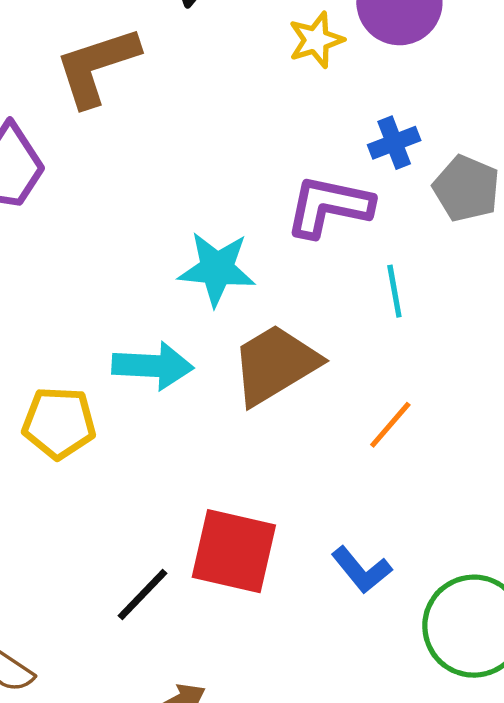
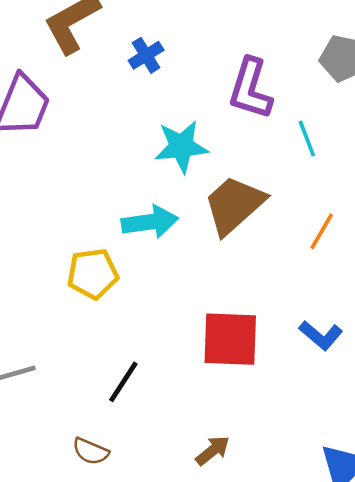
blue cross: (394, 143) -> (146, 55), moved
purple L-shape: (329, 206) -> (250, 89), turned -74
black line: (142, 594) -> (123, 382), moved

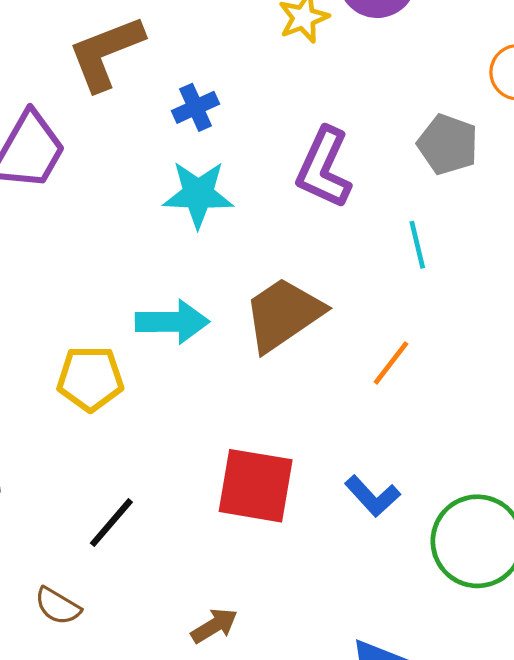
cyan line: (307, 139) -> (417, 245), moved
cyan star: (181, 147) -> (198, 194), moved

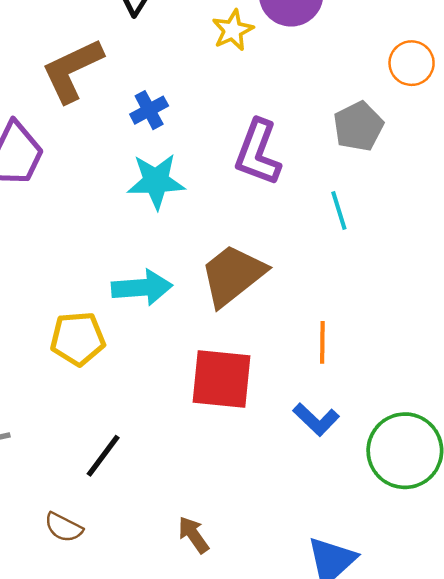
gray pentagon: (448, 144) -> (358, 126), turned 30
orange line: (391, 363) -> (322, 342), moved, turned -33
red square: (256, 486) -> (221, 379), moved
brown arrow: (214, 626) -> (193, 535), turned -90

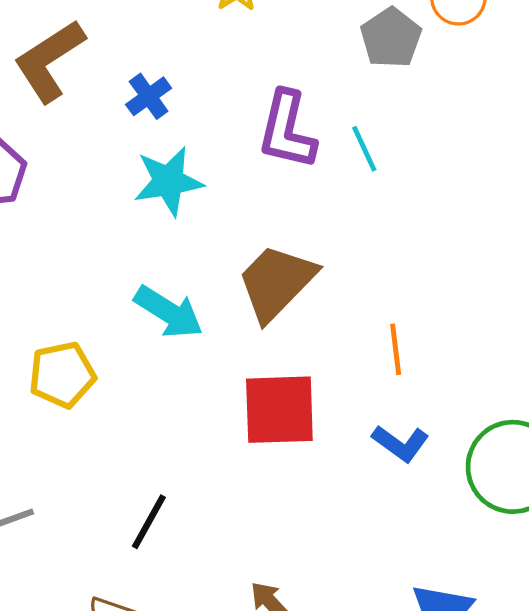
gray pentagon: (358, 126) -> (391, 38), moved
cyan line: (339, 210) -> (364, 149), moved
cyan arrow: (142, 288) -> (169, 312), turned 44
yellow pentagon: (78, 339) -> (62, 375), moved

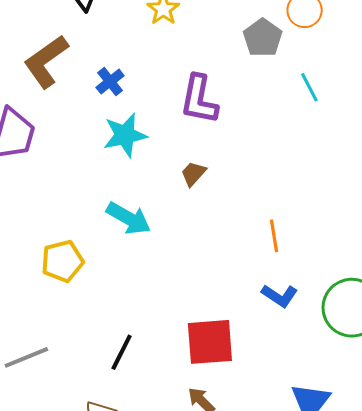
cyan line: (364, 149) -> (309, 87), moved
brown trapezoid: (276, 282) -> (193, 174), moved, size x0.5
red square: (279, 410) -> (210, 342), moved

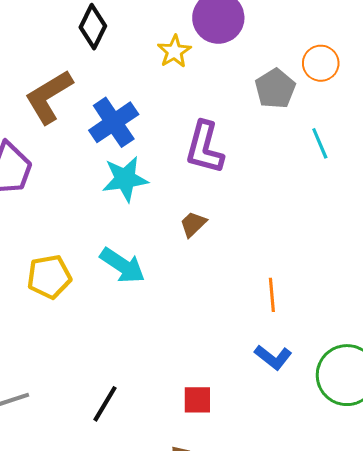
blue cross: (110, 82) -> (114, 122), size x1.6
yellow pentagon: (62, 261) -> (49, 277), moved
red square: (210, 342) -> (197, 400), size x0.6

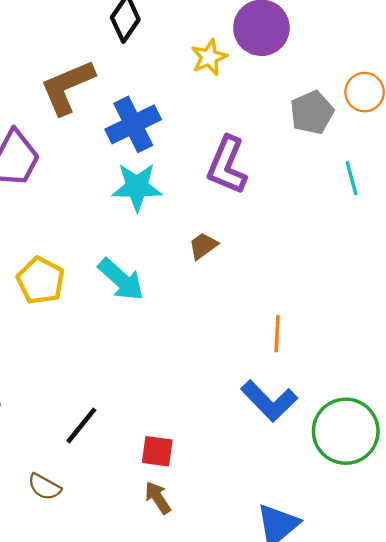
yellow pentagon: (49, 277) -> (41, 281), turned 30
blue L-shape: (273, 357) -> (269, 401), size x1.4
red square: (197, 400) -> (157, 451), moved

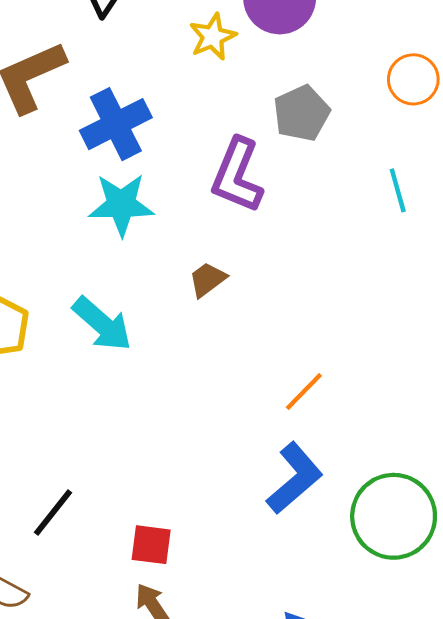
gray pentagon: (312, 112) -> (302, 113), moved
orange line: (277, 334) -> (304, 392), turned 42
blue L-shape: (269, 401) -> (294, 478), turned -86

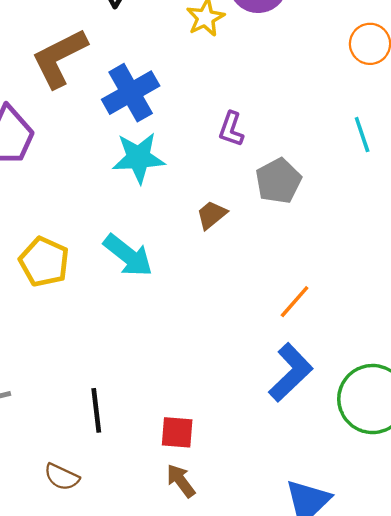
gray pentagon: (302, 113) -> (278, 181), moved
purple L-shape: (237, 175) -> (231, 129), size x0.6
black line: (53, 513) -> (96, 410), turned -42

